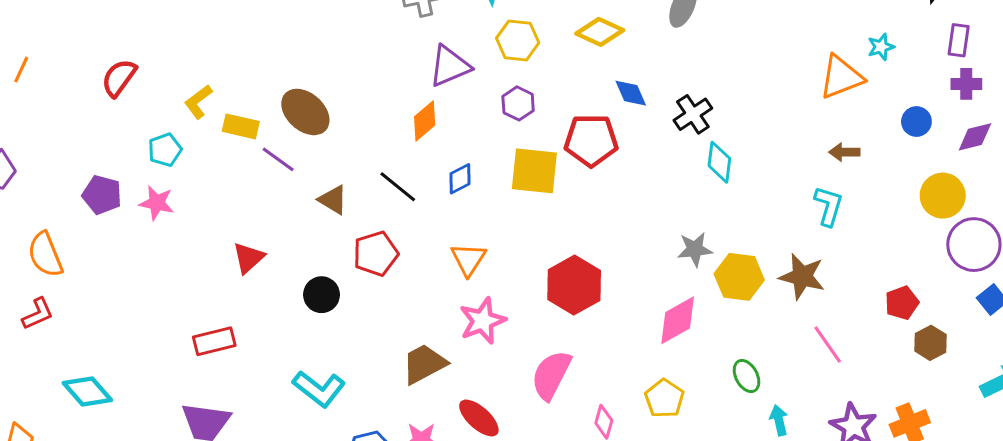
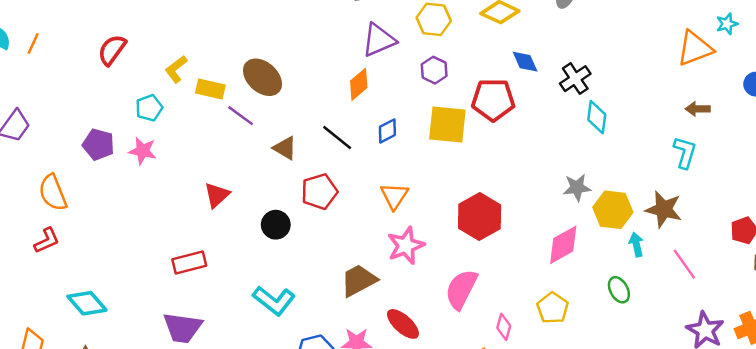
cyan arrow: (779, 420) -> (636, 244), moved

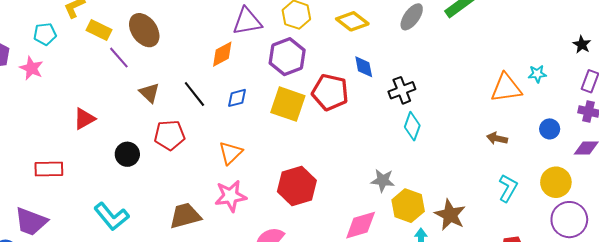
purple hexagon: (434, 70) -> (287, 57), size x1.6
cyan L-shape: (685, 152) -> (508, 188), moved

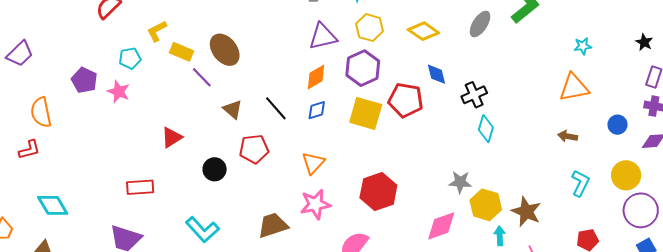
orange diamond: (222, 54) -> (316, 77), moved
cyan star: (537, 74) -> (583, 46), moved

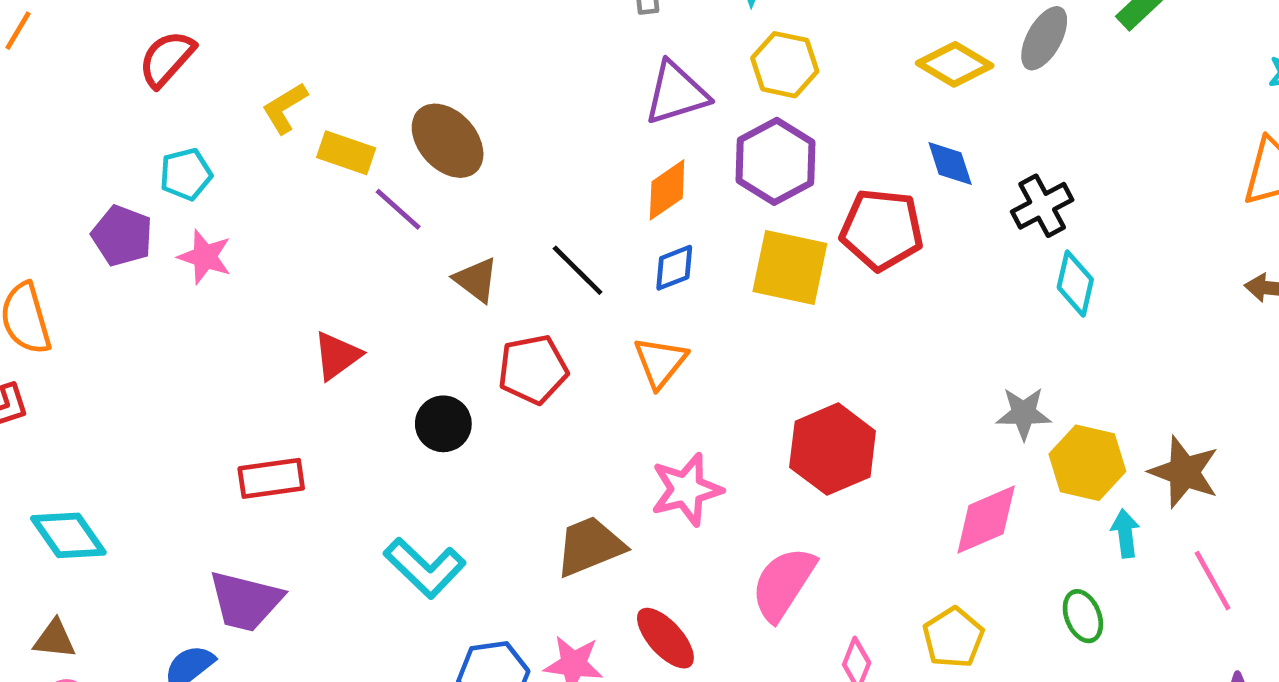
yellow diamond: (423, 31) -> (955, 64), moved
cyan pentagon: (130, 58) -> (186, 174), moved
orange triangle: (313, 163) -> (660, 362), moved

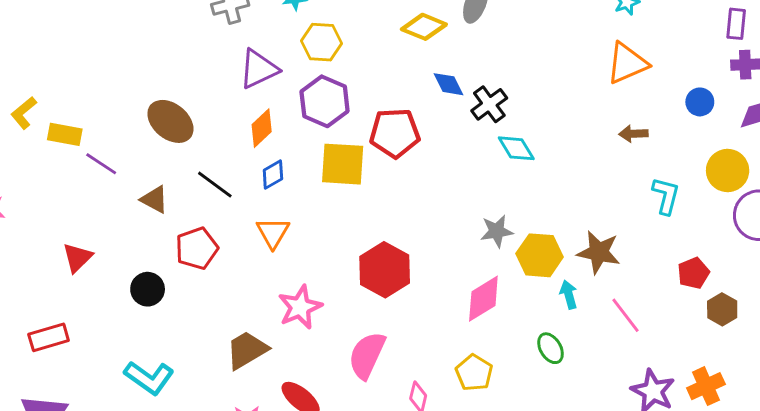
brown ellipse: (448, 141) -> (170, 121), moved
blue diamond: (950, 163) -> (449, 84), moved
cyan diamond: (1075, 284) -> (516, 148), turned -36

